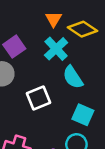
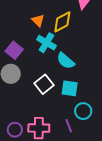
yellow diamond: (83, 29) -> (62, 22), turned -45
cyan square: (83, 115) -> (70, 88), moved

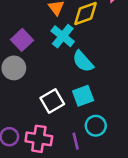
white square: (44, 84) -> (52, 101), moved
cyan square: (70, 88) -> (83, 96), turned -36

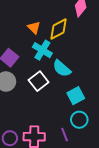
cyan square: (83, 96) -> (76, 96), moved
white square: (52, 101) -> (39, 81), moved

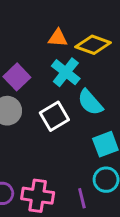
orange triangle: (34, 28) -> (58, 38), turned -48
yellow diamond: (59, 29) -> (93, 45), turned 40

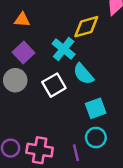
orange triangle: (58, 38) -> (22, 20), moved
yellow diamond: (93, 45) -> (86, 27), turned -36

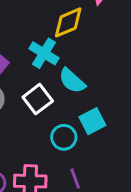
cyan circle: (96, 138) -> (64, 137), moved

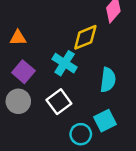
cyan semicircle: (72, 81) -> (108, 80), moved, turned -125

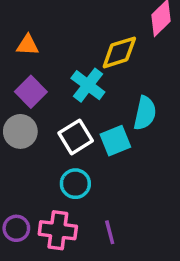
cyan square: (105, 121) -> (115, 141), moved
cyan circle: (81, 134) -> (75, 184), moved

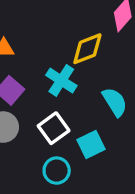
cyan semicircle: (145, 113) -> (115, 102), turned -40
cyan square: (115, 141) -> (91, 145), moved

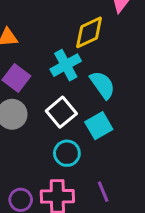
cyan cross: (61, 80) -> (66, 65), turned 32
cyan semicircle: (115, 102) -> (102, 85), moved

